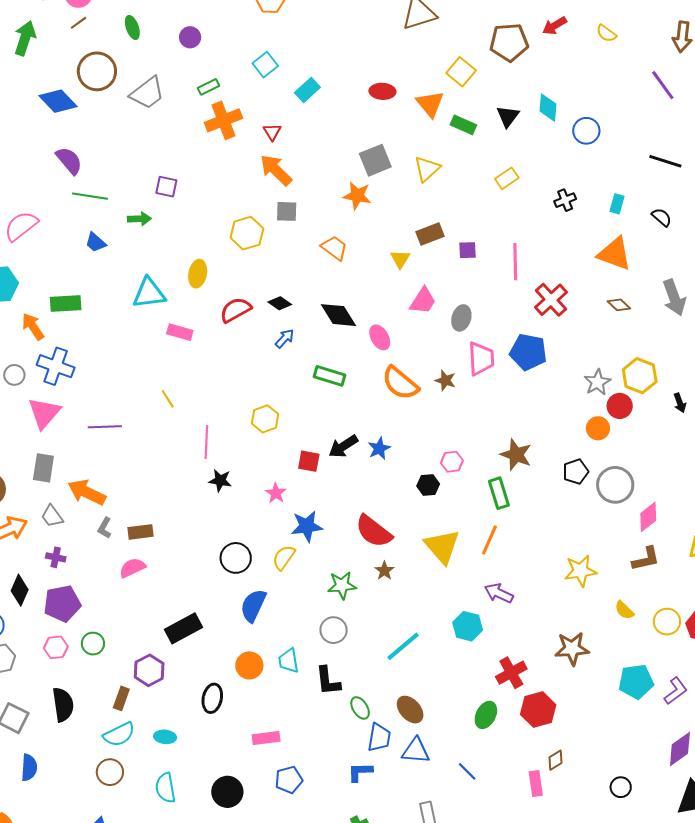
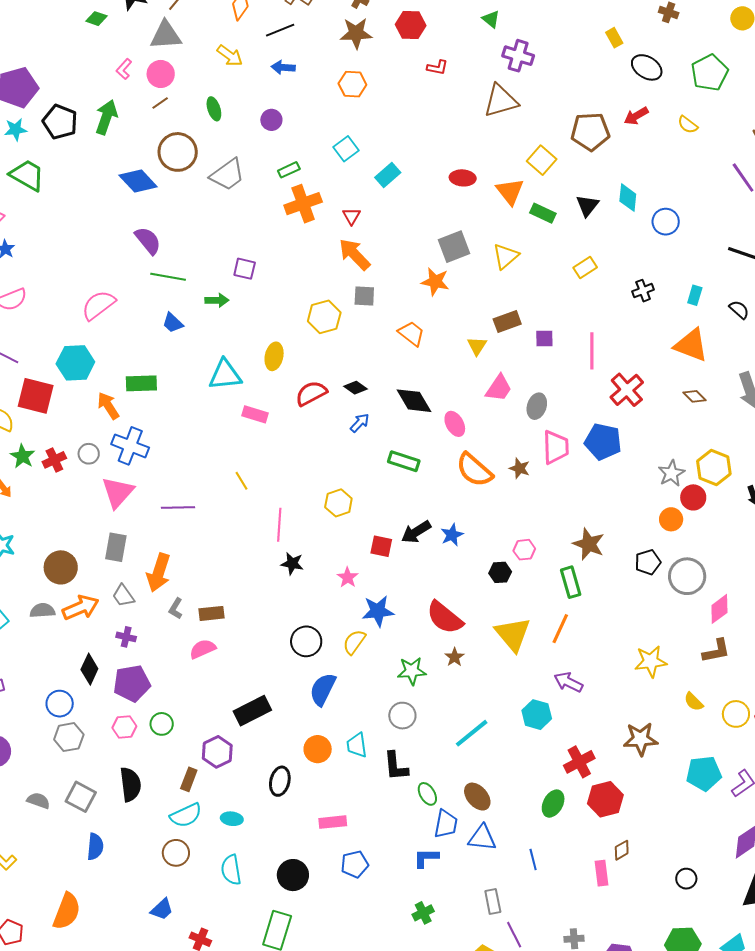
orange arrow: (87, 492) -> (159, 573), turned -99
blue line: (467, 771) -> (533, 860), turned 30

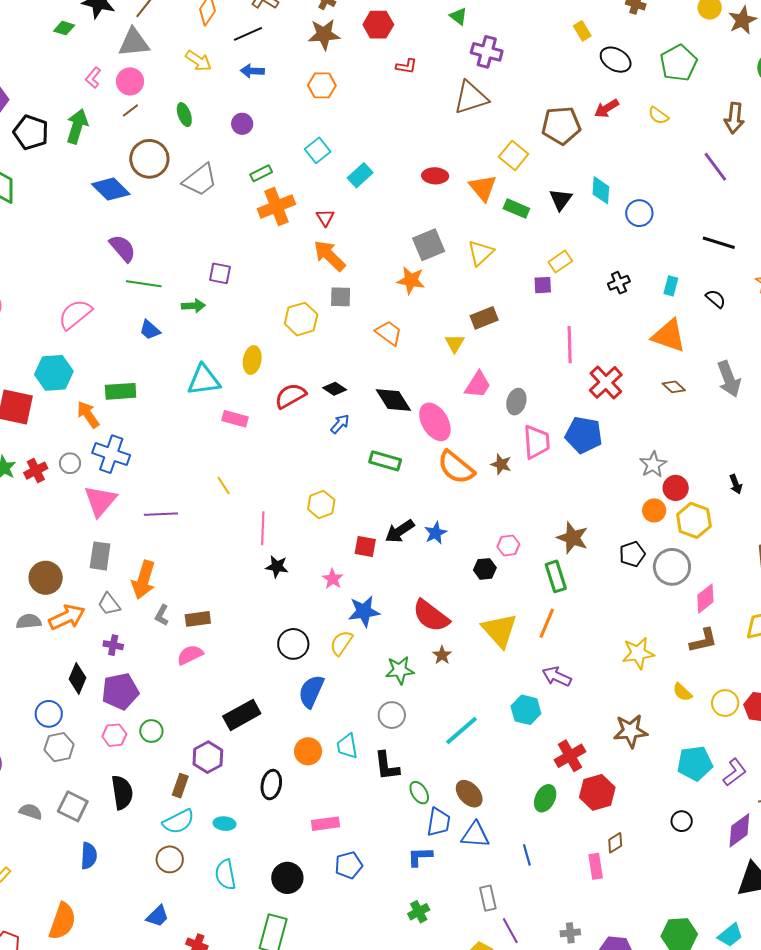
purple square: (544, 338) -> (543, 285), moved
pink ellipse: (455, 424) -> (435, 422), size x1.5
yellow hexagon: (714, 467) -> (694, 520), moved
black circle: (686, 879) -> (682, 821), moved

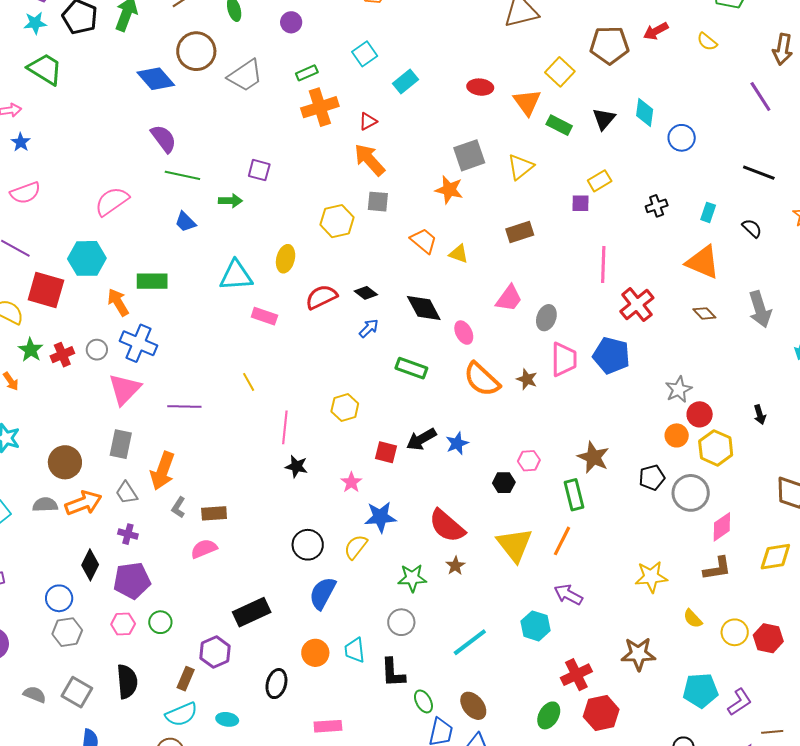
red triangle: (325, 218) -> (368, 121), turned 30
yellow triangle: (455, 343) -> (459, 254), moved, turned -45
pink ellipse: (435, 422) -> (464, 333), size x0.6

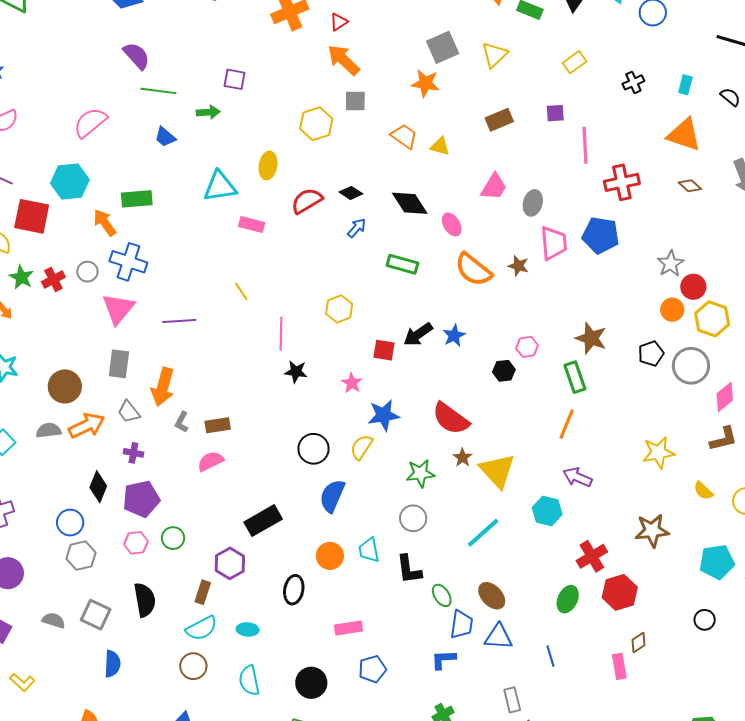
purple square: (580, 203) -> (555, 113), moved
red cross: (637, 305) -> (622, 182), turned 32
yellow triangle: (514, 545) -> (497, 471), moved

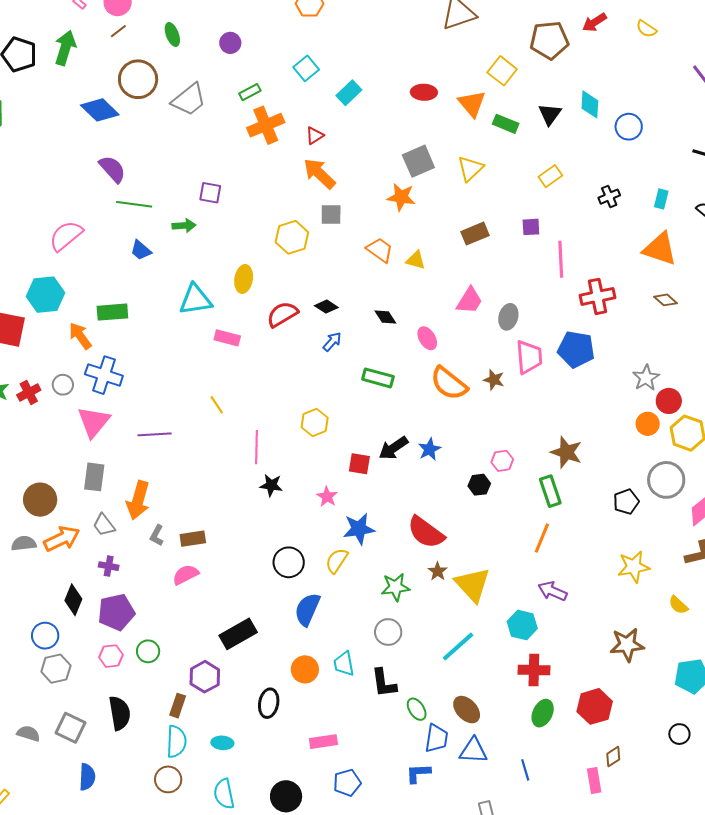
black diamond: (410, 203) -> (385, 317), size x0.6
black pentagon: (651, 354) -> (626, 502), moved
red cross: (592, 556) -> (534, 670), moved, turned 32
cyan semicircle: (202, 628) -> (176, 742), turned -60

